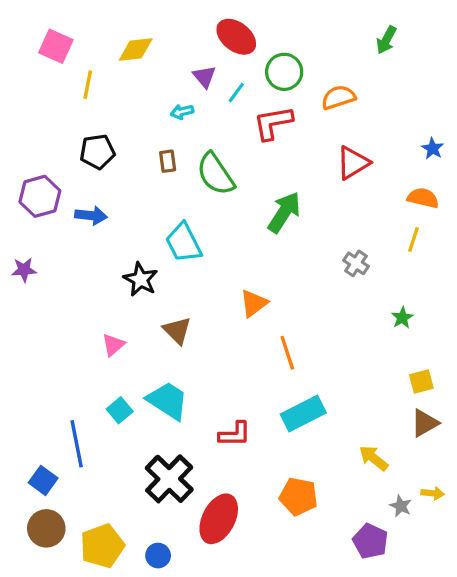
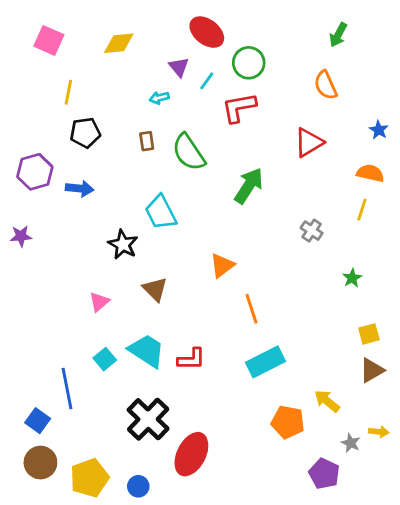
yellow line: (88, 85) -> (68, 92), moved
orange semicircle: (338, 97) -> (326, 85), moved, turned -96
red L-shape: (235, 434) -> (191, 359), moved
orange pentagon: (299, 496) -> (288, 422), moved

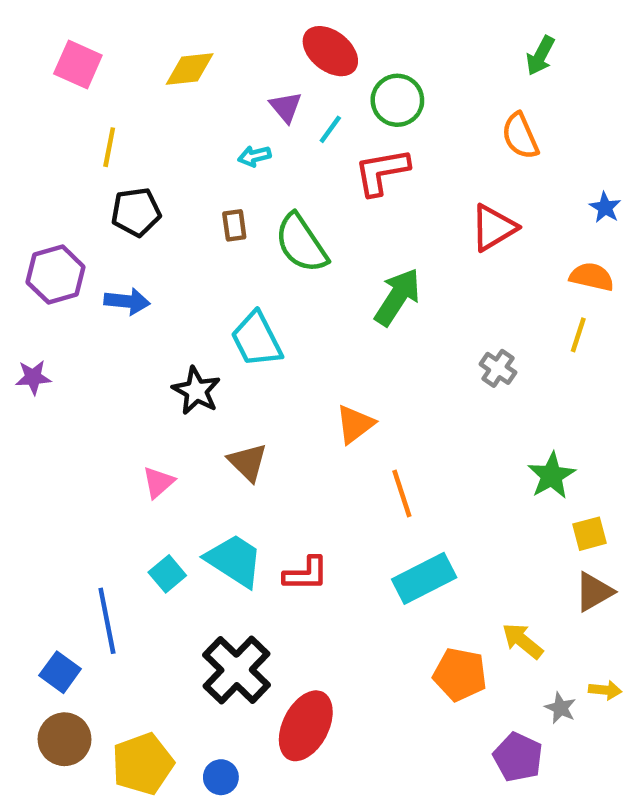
green star: (352, 278) -> (552, 476), moved, size x1.5

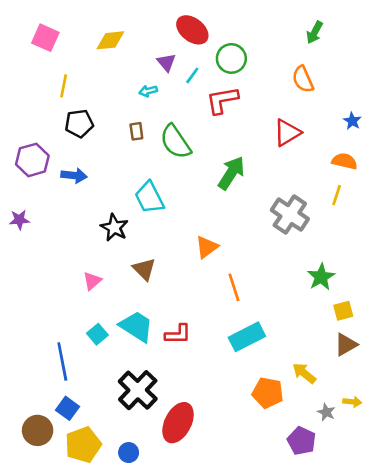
gray cross: (498, 368) -> (290, 215), size x1.8
blue square: (60, 672) -> (67, 408), moved

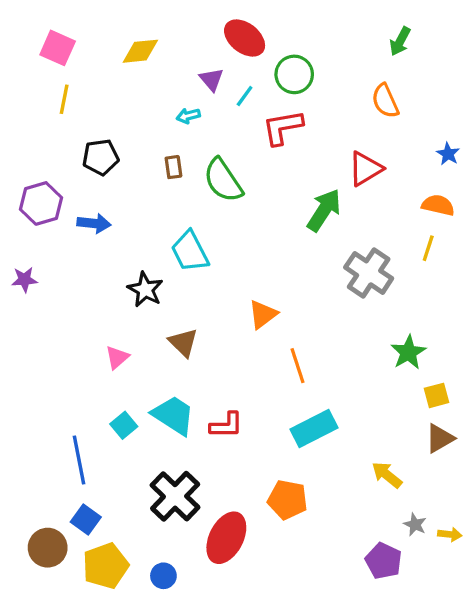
yellow line: (64, 86) -> (64, 99), moved
green arrow: (231, 173) -> (324, 210), moved
orange pentagon: (268, 393) -> (288, 500), moved
yellow arrow: (352, 402) -> (450, 534), moved

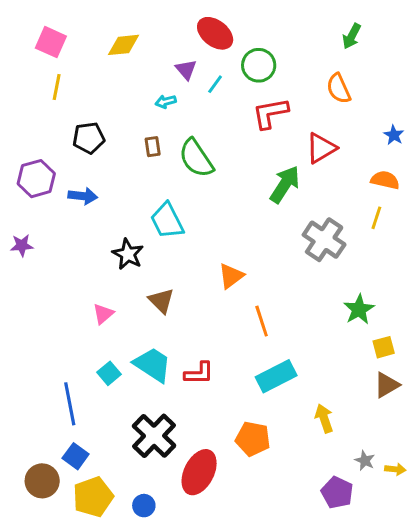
red L-shape: (283, 127) -> (270, 113), moved
yellow arrow: (387, 475) -> (324, 418), moved, turned 32

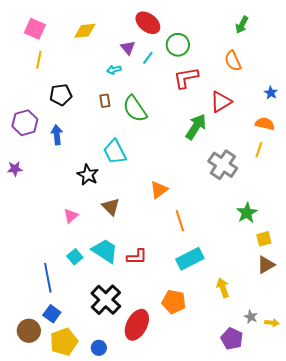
blue arrow: (83, 196) -> (57, 135), turned -102

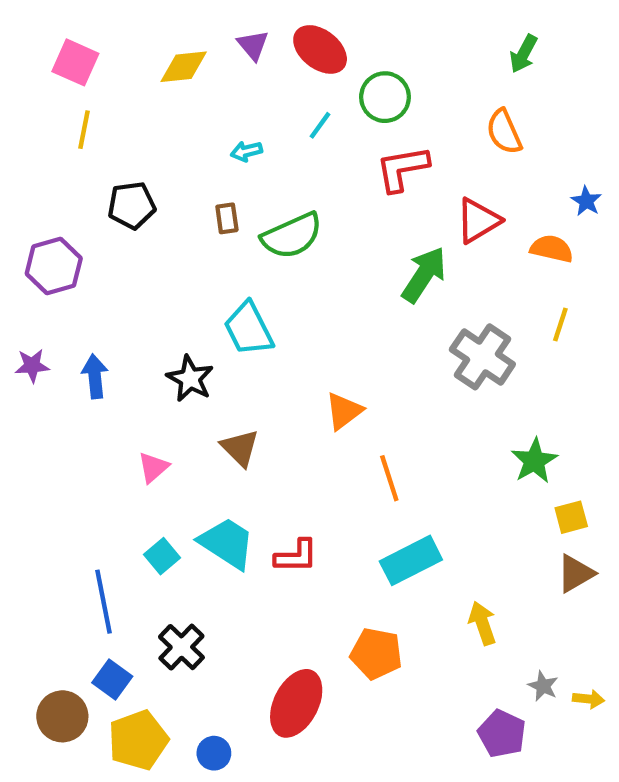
purple triangle: (128, 48) -> (253, 45), moved
green semicircle: (135, 109) -> (292, 236), turned -80
orange semicircle: (265, 124) -> (552, 249), moved
blue arrow: (57, 135) -> (95, 376), moved
black cross: (106, 300) -> (181, 647), moved, size x0.7

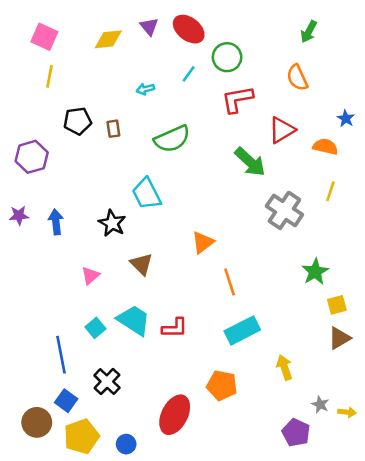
brown rectangle: (227, 218) -> (113, 129), moved
green arrow: (424, 275) -> (250, 162), turned 100

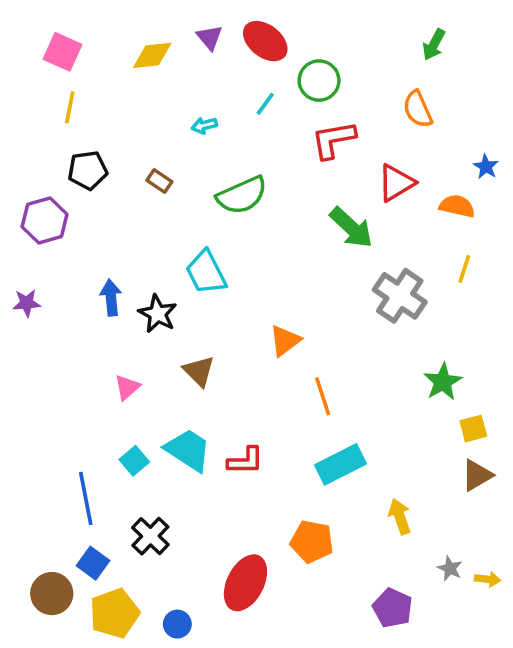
black pentagon: (78, 121) -> (88, 170), moved
brown rectangle: (113, 129) -> (159, 181), turned -48
blue arrow: (56, 222) -> (111, 298), moved
purple pentagon: (296, 433) -> (393, 608), moved

